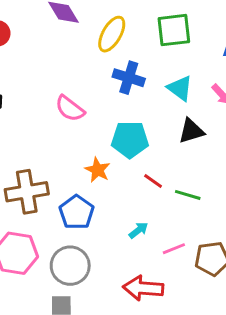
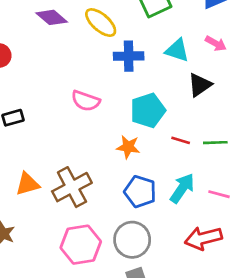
yellow ellipse: (112, 34) -> (101, 23), turned -60
blue pentagon: (77, 212) -> (140, 192), moved
cyan arrow: (138, 230) -> (182, 188), size x1.6
pink line: (174, 249) -> (219, 194), turned 55

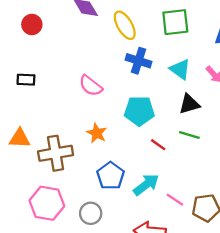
green line: (215, 143) -> (189, 135), moved
orange star: (128, 147) -> (97, 133), moved
gray circle: (132, 240) -> (91, 213), size x0.7

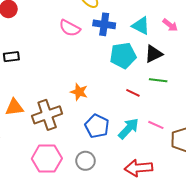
pink semicircle: (91, 86) -> (70, 28), moved
cyan pentagon: (139, 111) -> (123, 55), moved
pink line: (175, 200) -> (156, 125), moved

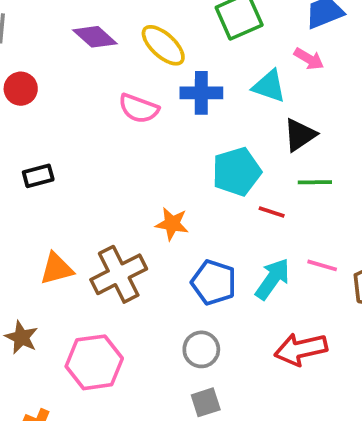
pink arrow: (170, 25) -> (309, 59), moved
cyan pentagon: (123, 55) -> (237, 172), moved
pink hexagon: (47, 158) -> (94, 362), moved

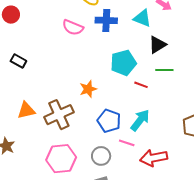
black rectangle: (38, 176) -> (18, 61), turned 42
orange star: (172, 224) -> (88, 89), turned -30
pink line: (322, 265) -> (127, 143), moved
pink hexagon: (94, 362) -> (61, 159), moved

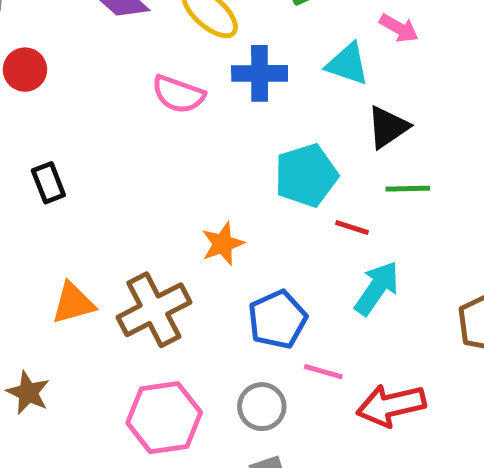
black rectangle: (18, 61) -> (48, 183), turned 42
cyan arrow: (140, 120) -> (377, 288), moved
blue pentagon: (109, 121) -> (277, 319), turned 30

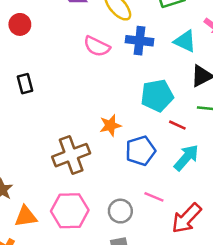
orange triangle: (73, 303) -> (26, 216), moved
blue pentagon: (277, 319) -> (141, 151), moved
red arrow: (391, 405) -> (186, 218), turned -40

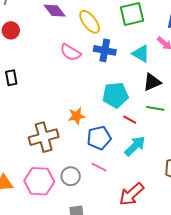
pink line: (154, 197) -> (99, 167), moved
gray circle: (120, 211) -> (71, 176), moved

